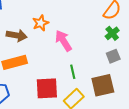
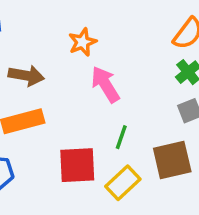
orange star: (41, 23) -> (83, 42), moved
green line: (73, 72) -> (121, 137), turned 32

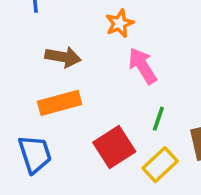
red square: (77, 165) -> (114, 147), turned -30

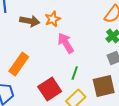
brown arrow: (63, 57) -> (30, 21), moved
orange rectangle: (60, 103) -> (19, 64), turned -40

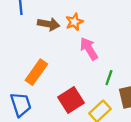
green line: (75, 73) -> (109, 78), moved

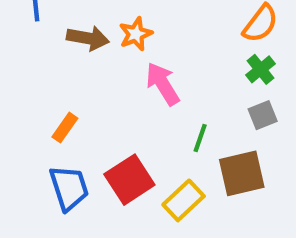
orange rectangle: (36, 72) -> (65, 128), size x0.6
blue trapezoid: (21, 104) -> (69, 188), moved

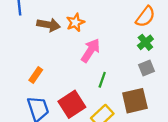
pink arrow: (163, 84) -> (91, 50), turned 65
green line: (200, 138) -> (102, 80), moved

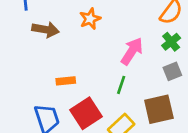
brown arrow: (49, 25) -> (45, 30), moved
pink arrow: (91, 50) -> (132, 51), moved
orange rectangle: (36, 75) -> (66, 81), moved, turned 49

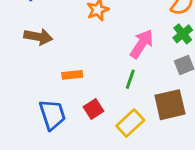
brown arrow: (45, 30) -> (38, 37), moved
red square: (86, 113) -> (93, 109), size x0.6

